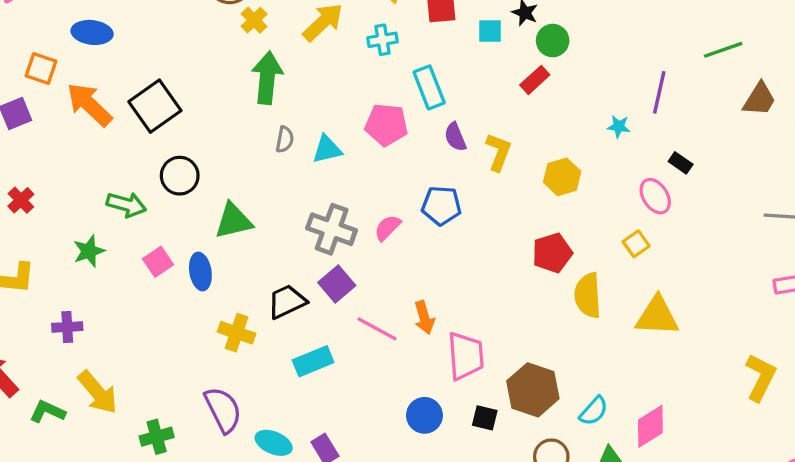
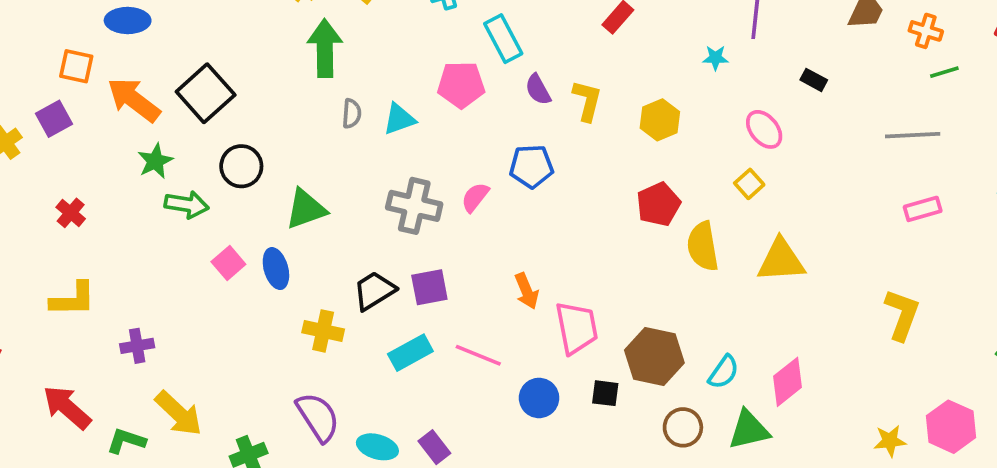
black rectangle: (681, 163) -> (814, 80), moved
green star: (89, 251) -> (155, 161), moved
purple square: (337, 284) -> (429, 287), moved, turned 36
pink line: (377, 329) -> (478, 355), moved

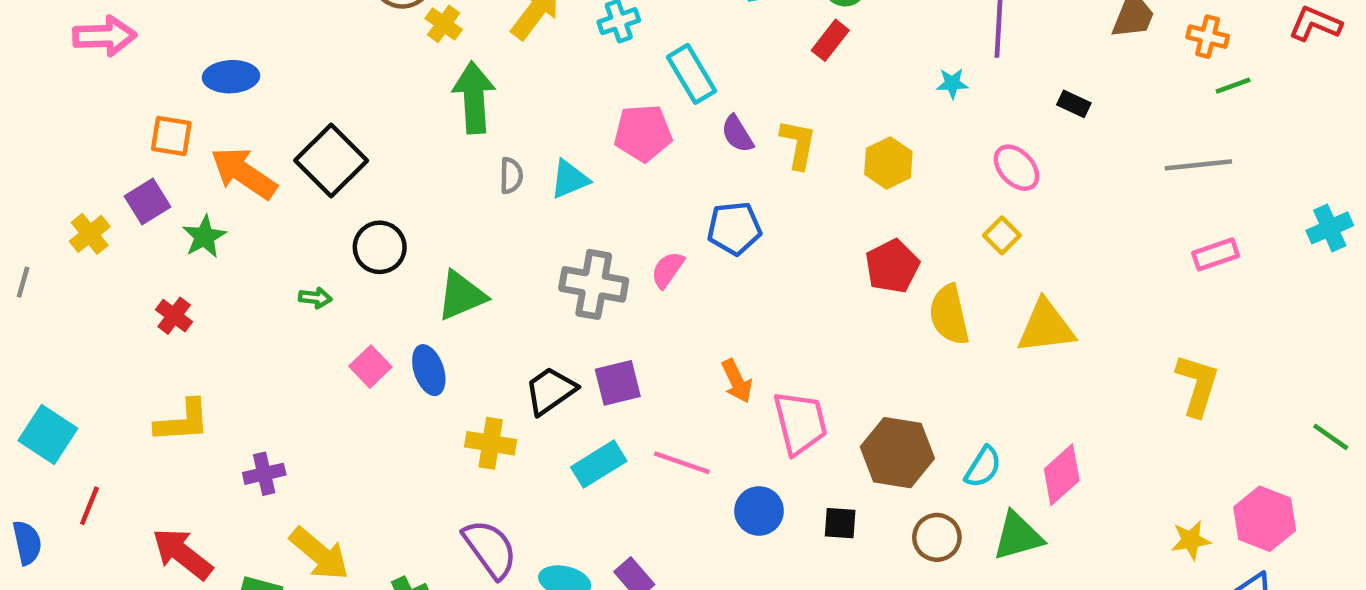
green star: (155, 161) -> (204, 237), moved
green arrow: (187, 205) -> (315, 298), size x0.6
black square: (605, 393) -> (840, 523), moved

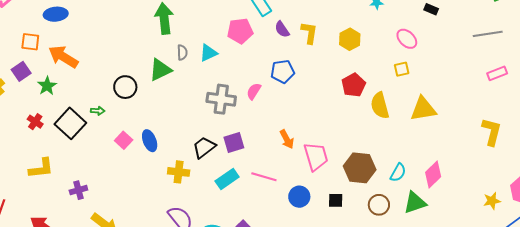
black square: (331, 160) -> (70, 123), moved
yellow square: (1002, 235) -> (402, 69), turned 35
green triangle: (461, 295) -> (160, 70), moved

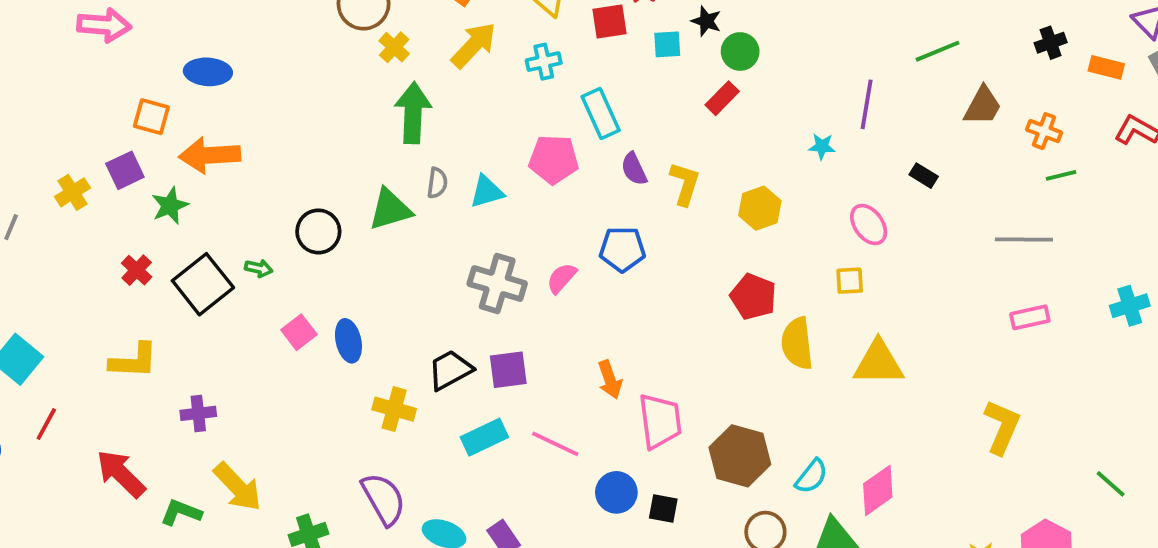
orange arrow: (63, 57) -> (210, 155), turned -44
red pentagon: (354, 85) -> (753, 297), turned -30
black square: (336, 200) -> (663, 509), moved

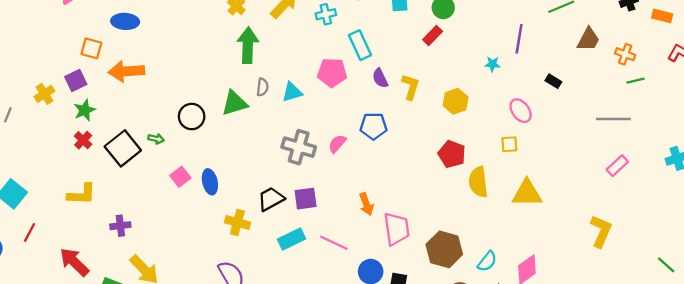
green star: (170, 206) -> (85, 110), moved
pink rectangle: (1030, 317) -> (617, 166), turned -30

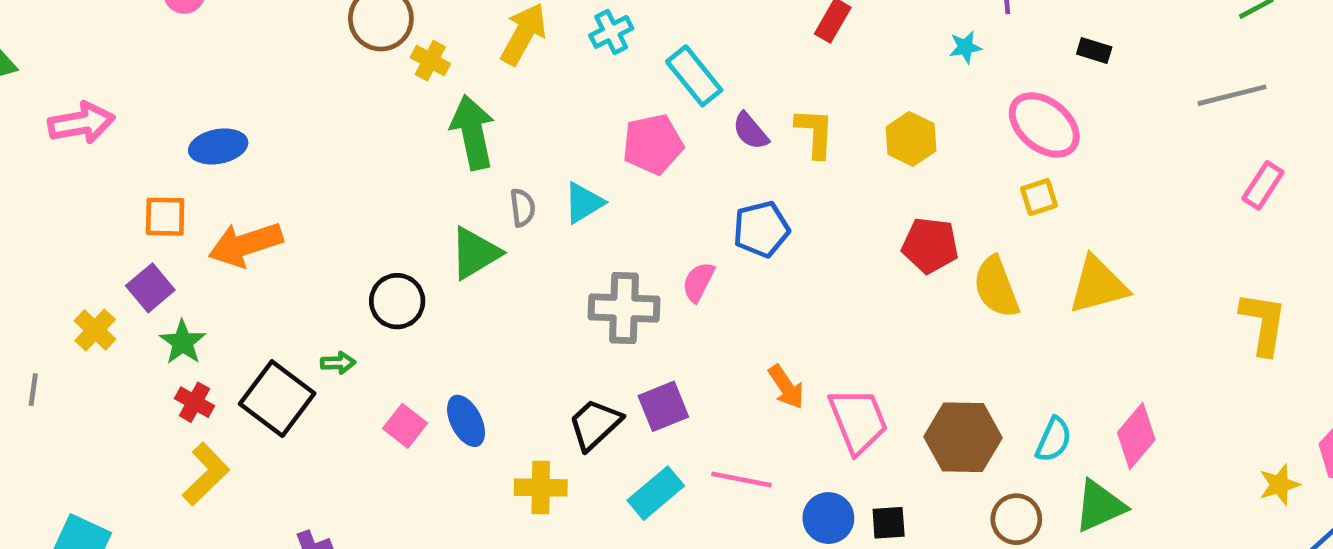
pink ellipse: (521, 111) -> (1044, 125), size x1.4
yellow L-shape: (82, 194) -> (206, 474), moved, turned -32

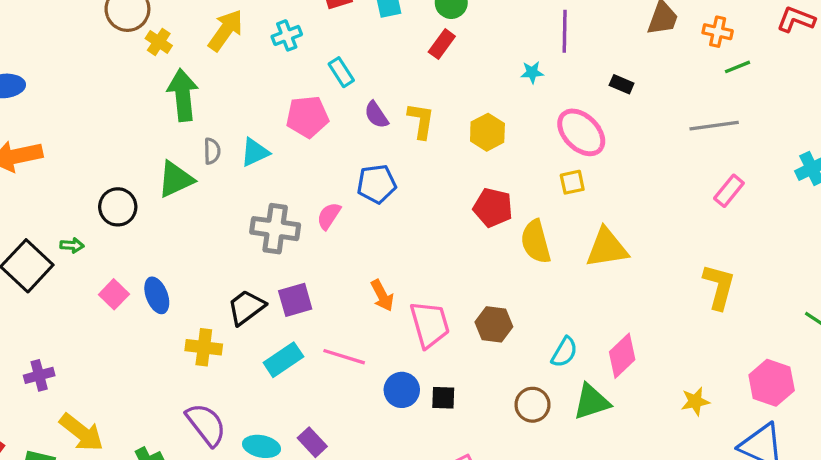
cyan rectangle: (694, 76) -> (341, 72), size x0.7
brown hexagon: (963, 437) -> (494, 324), moved, size x0.7
yellow star: (1279, 485) -> (695, 401), moved

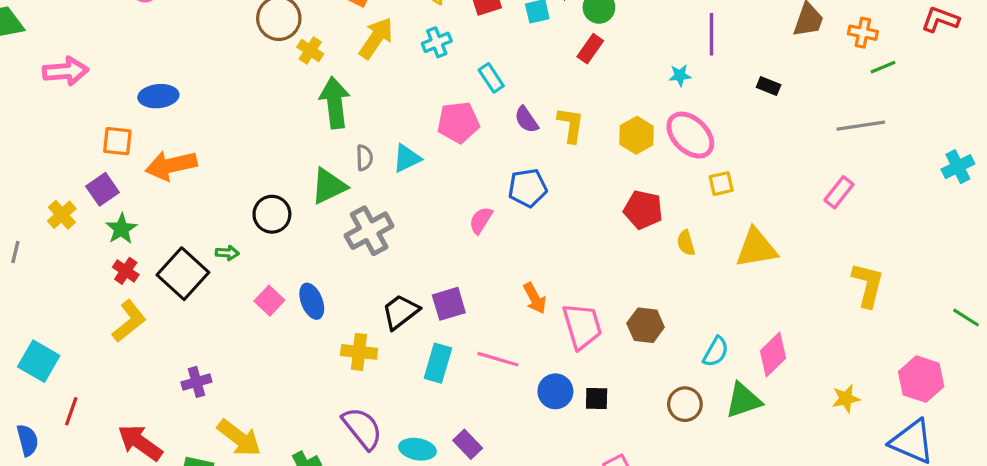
pink ellipse: (581, 132) -> (690, 135), moved
pink rectangle: (729, 191) -> (839, 192), moved
gray cross: (275, 229) -> (369, 231), moved, turned -36
yellow semicircle: (536, 242) -> (686, 243), size x0.6
cyan rectangle: (283, 360) -> (438, 363), turned -39

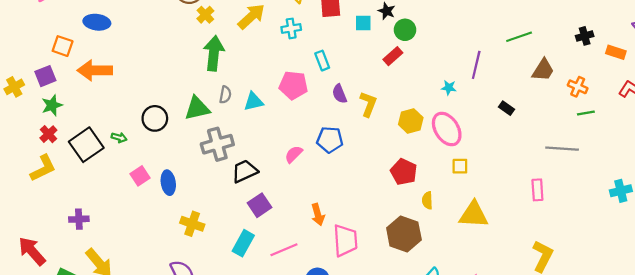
pink rectangle: (839, 192) -> (537, 190), turned -55
purple square: (449, 304) -> (259, 205), turned -30
black trapezoid: (400, 312) -> (245, 171), moved
brown hexagon: (646, 325) -> (404, 234), moved, size x1.4
pink line: (498, 359) -> (284, 250), turned -52

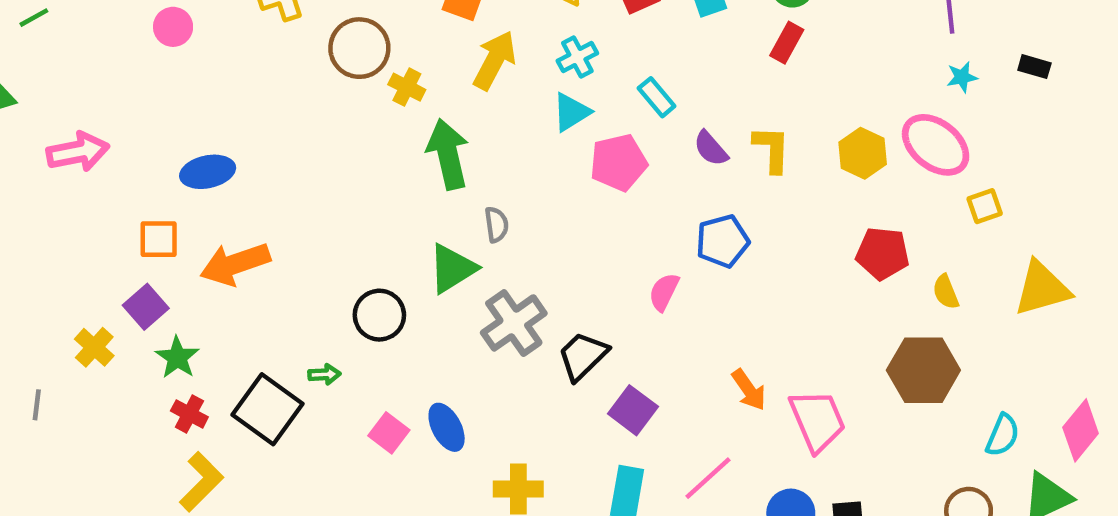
cyan star: (449, 88) -> (962, 77), moved
cyan triangle: (254, 101) -> (571, 112), moved

